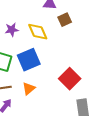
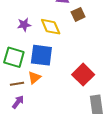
blue square: (29, 60) -> (41, 55), turned 30
orange triangle: (29, 89) -> (34, 78), moved

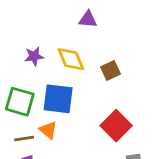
brown square: (78, 14) -> (111, 70), moved
orange triangle: (34, 78) -> (48, 130), turned -40

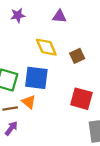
purple star: (34, 56) -> (18, 15), moved
red square: (116, 126) -> (81, 99), turned -30

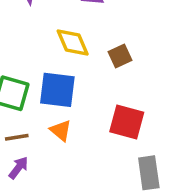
orange triangle: (29, 102) -> (61, 130), moved

